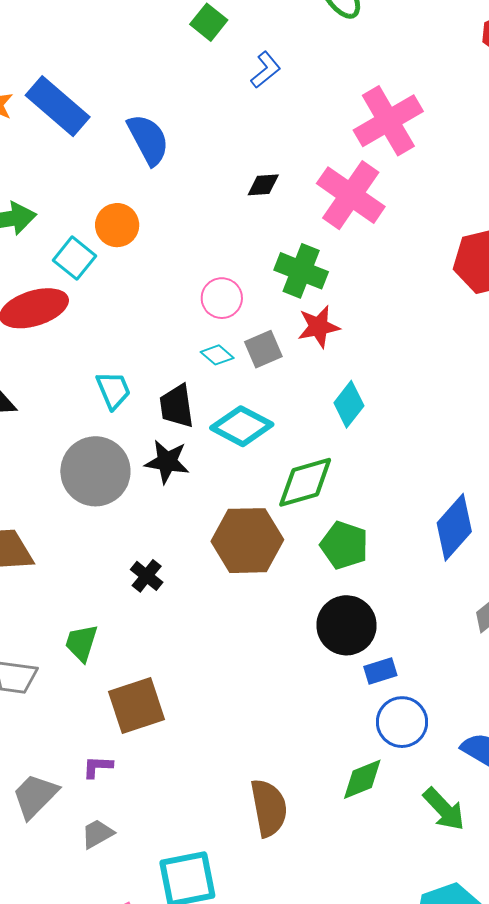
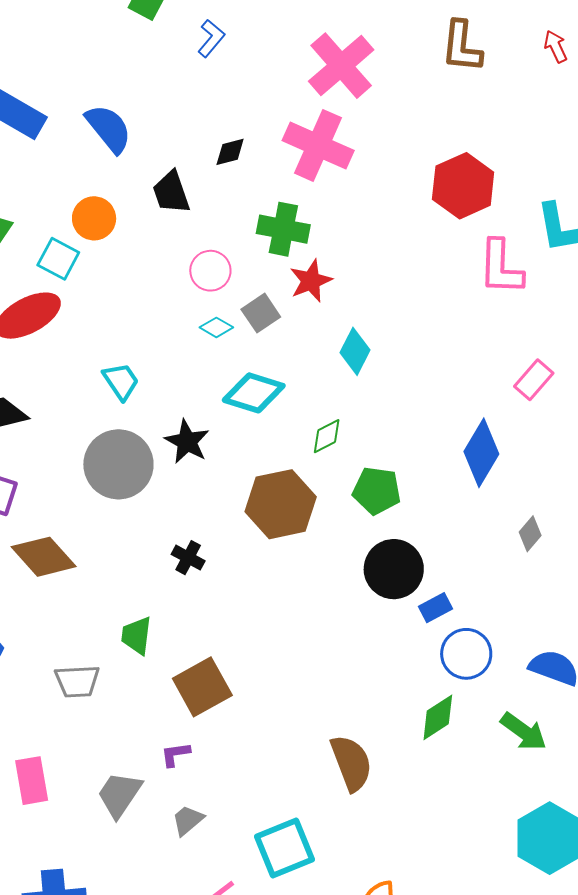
black trapezoid: (177, 406) -> (171, 192), moved
black star: (167, 462) -> (187, 442), turned 30
green diamond: (305, 482) -> (327, 436), size x0.6

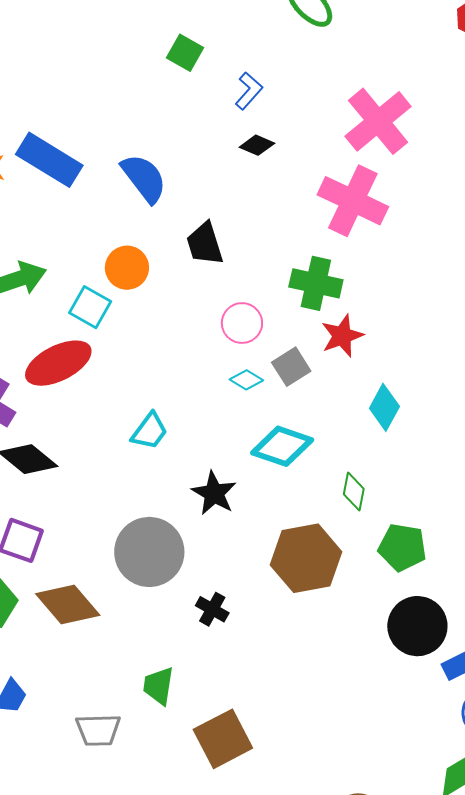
black diamond: (230, 152) -> (257, 145), moved, turned 36
cyan trapezoid: (121, 381) -> (150, 431), turned 69
green diamond: (327, 436) -> (354, 491), turned -54
gray circle: (118, 464) -> (149, 552), moved

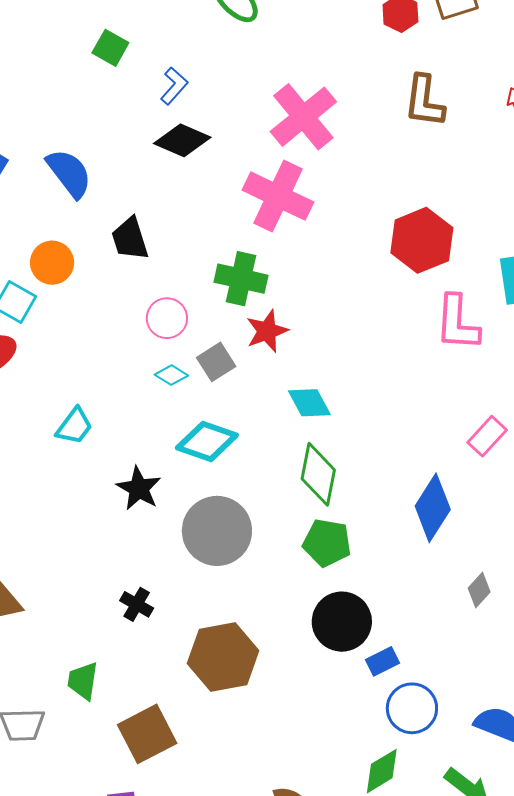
black diamond: (257, 145) -> (182, 140), size x1.6
cyan diamond: (384, 407) -> (309, 403), turned -57
green diamond: (354, 491) -> (318, 474), moved, size x1.6
gray circle: (149, 552) -> (217, 531), moved
brown hexagon: (306, 558) -> (223, 657), moved

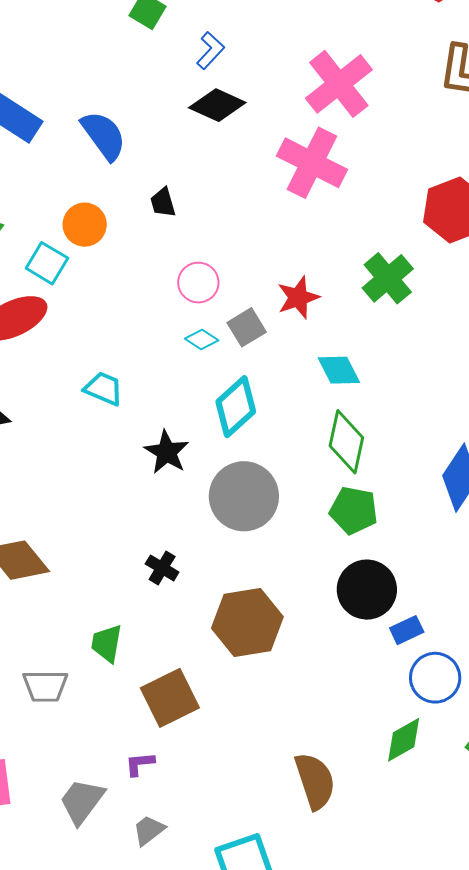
black trapezoid: (130, 239) -> (163, 202), size x0.7
green cross: (241, 279) -> (388, 278), moved, turned 36
cyan trapezoid: (74, 426) -> (104, 389), turned -105
cyan diamond: (207, 441) -> (236, 407), turned -62

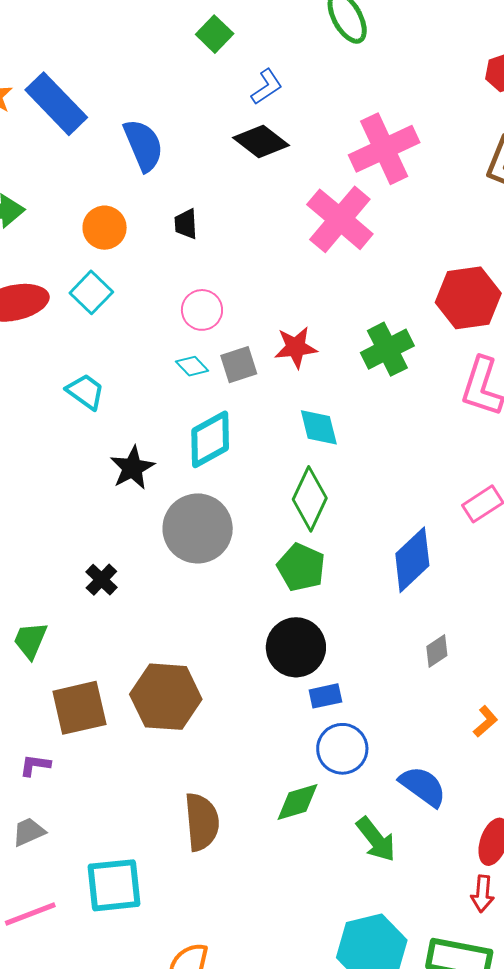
cyan square: (47, 263) -> (91, 292), moved
brown hexagon: (247, 622) -> (166, 697), moved

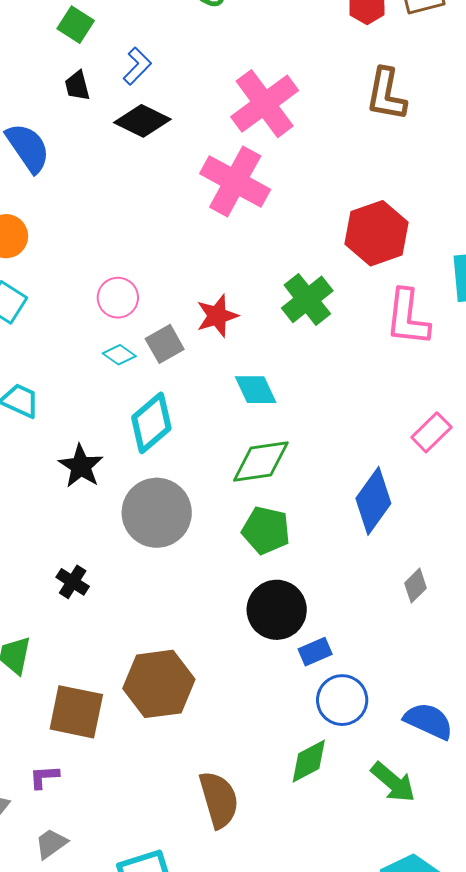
black trapezoid: (186, 224) -> (77, 86), moved
green diamond: (310, 499) -> (261, 461), turned 68
brown square: (79, 708) -> (76, 712), turned 36

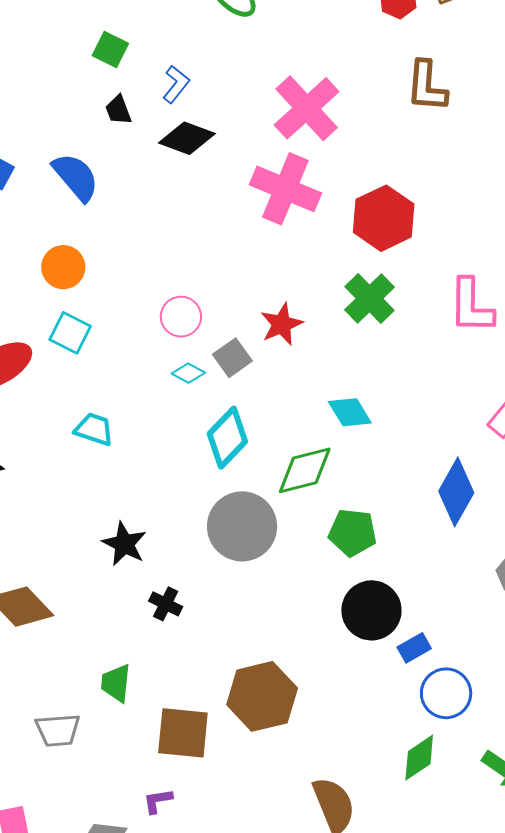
red hexagon: (377, 233) -> (384, 218), moved
cyan diamond: (256, 390) -> (350, 412), moved
green diamond: (261, 461) -> (305, 470), moved
black star: (81, 466) -> (124, 544), moved

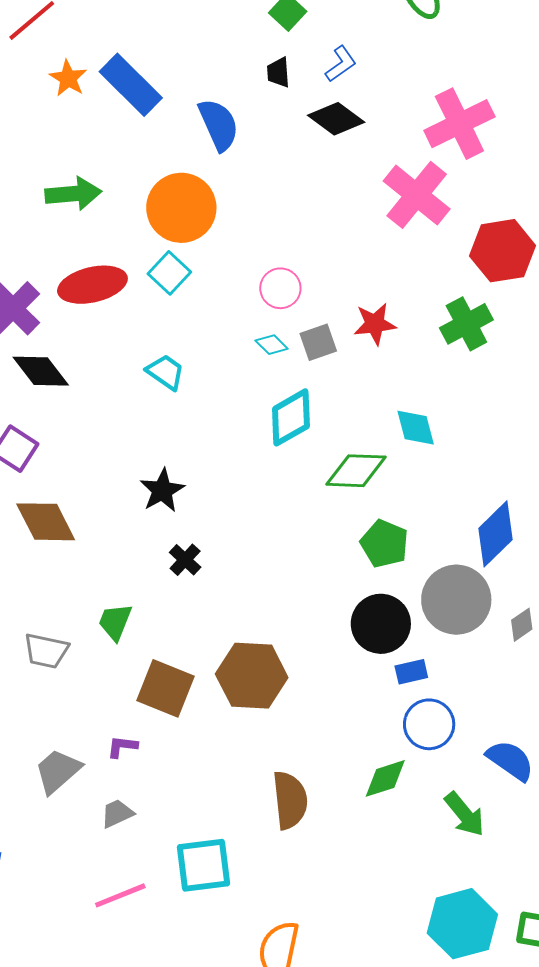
orange circle: (63, 267) -> (181, 208), size x1.6
gray circle: (242, 526) -> (456, 600), moved

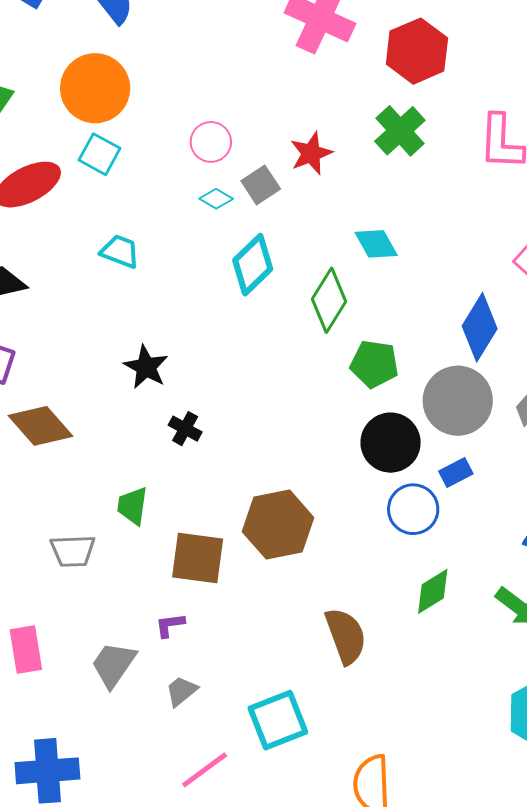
green diamond: (356, 471) -> (329, 300), turned -46
blue rectangle: (411, 672) -> (456, 472), moved
blue circle: (429, 724) -> (413, 509), moved

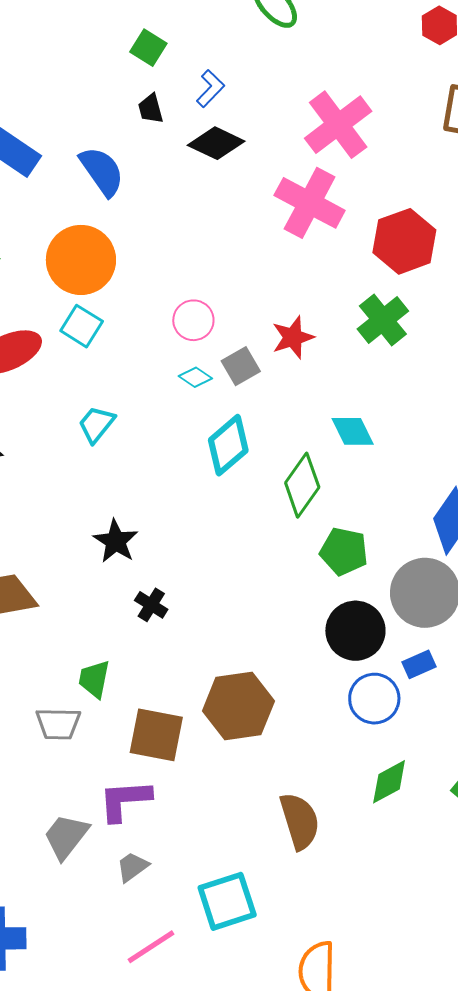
cyan trapezoid: (120, 251) -> (96, 424), turned -75
gray trapezoid: (73, 551) -> (58, 724), moved
purple L-shape: (170, 625) -> (125, 800), size x1.8

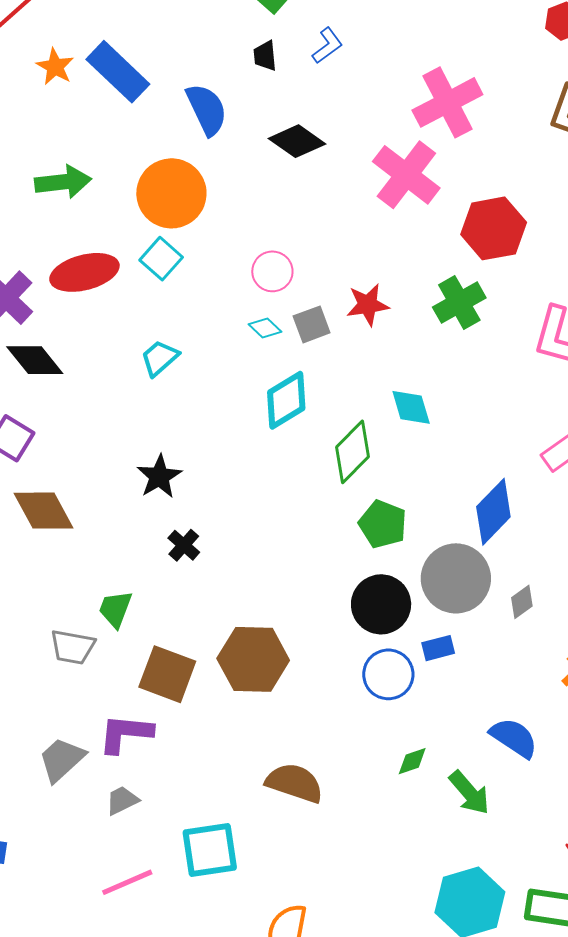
black diamond: (216, 143) -> (297, 141), moved
green diamond: (389, 782) -> (412, 761), moved, size x0.7
brown semicircle: (300, 821) -> (295, 783), turned -64

